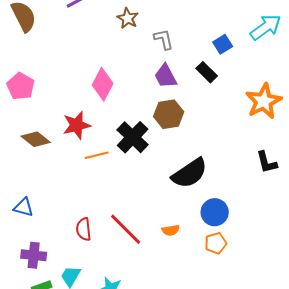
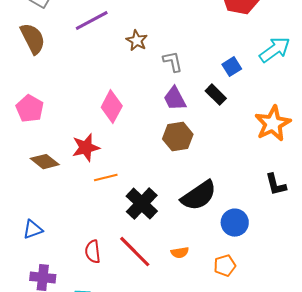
black cross: (133, 137) -> (142, 204), moved
blue triangle: (24, 207) -> (33, 230), turned -35
blue circle: (215, 212) -> (235, 223), moved

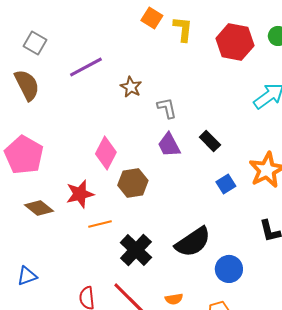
blue square: (232, 67) -> (226, 184), moved
pink pentagon: (30, 109) -> (24, 155), size x1.4
brown hexagon: (178, 137) -> (133, 183), moved

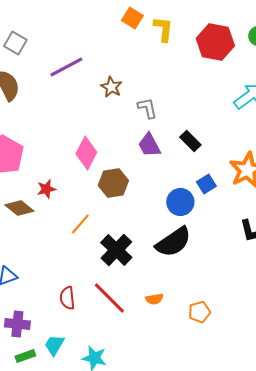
red star: (80, 194) -> (46, 189), moved, size x0.7
orange line: (100, 224) -> (80, 224), turned -35
blue circle: (229, 269) -> (180, 202), moved

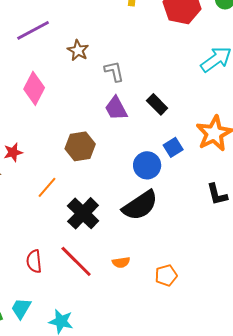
pink diamond: (86, 153) -> (34, 88), moved

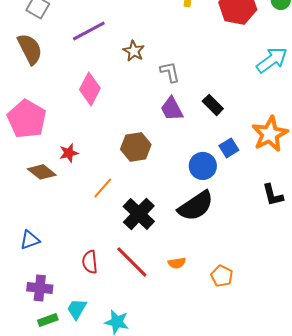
orange pentagon: (166, 275) -> (222, 276), turned -30

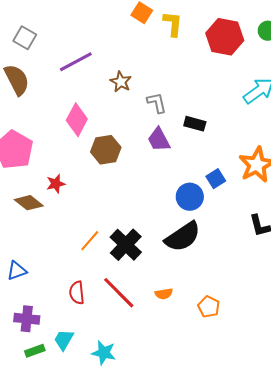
black rectangle: (213, 105) -> (195, 124), moved, turned -30
brown hexagon: (136, 147) -> (106, 150), moved
orange line: (103, 188) -> (90, 241), moved

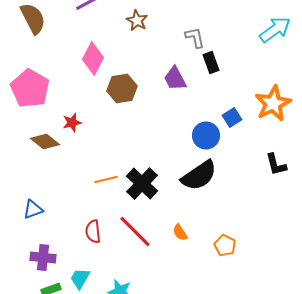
gray L-shape: (157, 103) -> (195, 38), moved
black rectangle: (195, 124) -> (211, 62), turned 55
orange line: (90, 241) -> (106, 180), turned 35
orange semicircle: (164, 294) -> (180, 232), turned 66

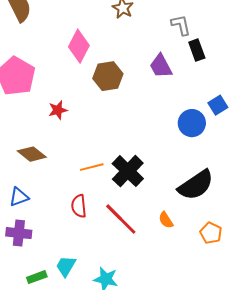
brown diamond: (45, 142) -> (32, 154), moved
black semicircle: (199, 176) -> (196, 185), moved
red semicircle: (93, 232) -> (79, 206), moved
purple cross: (43, 258) -> (19, 233), moved

